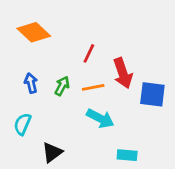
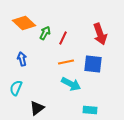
red arrow: (123, 73) -> (100, 34), moved
green arrow: (62, 86) -> (45, 33), moved
blue square: (152, 94) -> (93, 64), moved

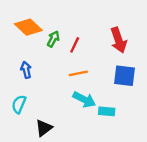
blue square: (93, 64) -> (124, 76), moved
cyan rectangle: (90, 110) -> (107, 111), moved

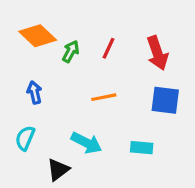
red line: (75, 45) -> (109, 48), moved
cyan arrow: (84, 99) -> (86, 143), moved

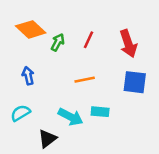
cyan semicircle: (25, 138) -> (20, 113), turned 36
cyan rectangle: (142, 148) -> (100, 112), moved

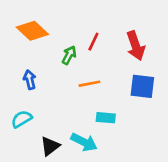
green arrow: (58, 42) -> (69, 55), moved
cyan arrow: (70, 117) -> (84, 142), moved

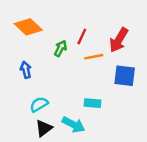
red arrow: (136, 46) -> (119, 40), turned 50
orange line: (89, 84) -> (94, 57), moved
cyan semicircle: (22, 119) -> (39, 104), moved

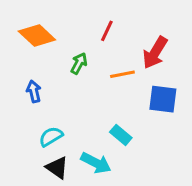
red line: (82, 36) -> (107, 31), moved
cyan rectangle: (93, 103) -> (121, 135), turned 35
black triangle: (44, 128) -> (57, 168), turned -48

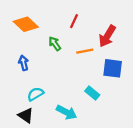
green arrow: (79, 63) -> (55, 44), turned -64
cyan rectangle: (121, 135) -> (92, 93), moved
black triangle: (57, 168) -> (26, 115), moved

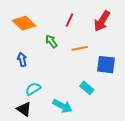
red arrow: (107, 36) -> (102, 21), moved

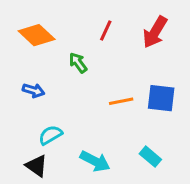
orange line: (80, 48) -> (121, 101), moved
blue arrow: (22, 59) -> (33, 90), turned 120
cyan rectangle: (87, 88) -> (150, 157), moved

